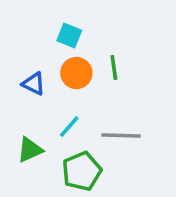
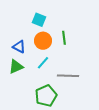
cyan line: (69, 127) -> (43, 63), moved
green triangle: (30, 150) -> (16, 67), moved

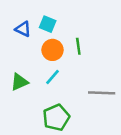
blue triangle: (19, 47) -> (23, 29), moved
gray line: (68, 76) -> (102, 93), moved

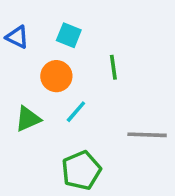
blue triangle: (23, 29) -> (17, 37), moved
orange circle: (53, 50) -> (56, 76), moved

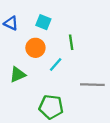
cyan line: (76, 112) -> (56, 65), moved
green pentagon: (81, 170) -> (51, 107), turned 30

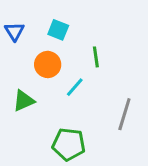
blue triangle: (11, 23) -> (15, 31), turned 32
gray line: (92, 85) -> (124, 114), turned -75

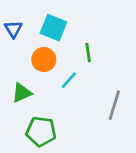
cyan square: (58, 30) -> (53, 28), size x1.4
green pentagon: (69, 144) -> (41, 131), moved

